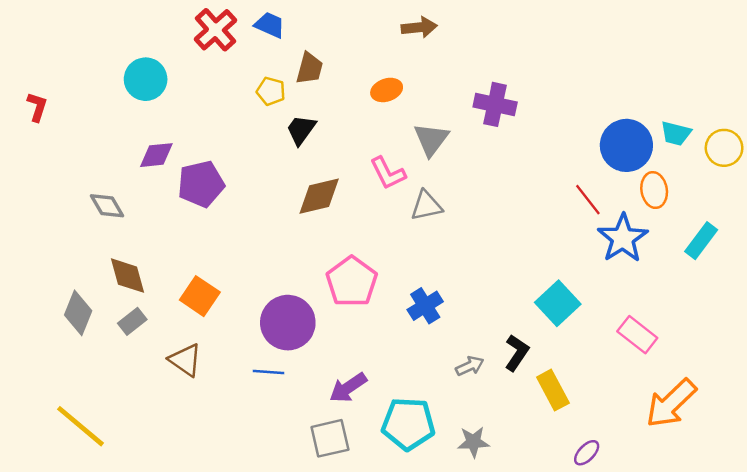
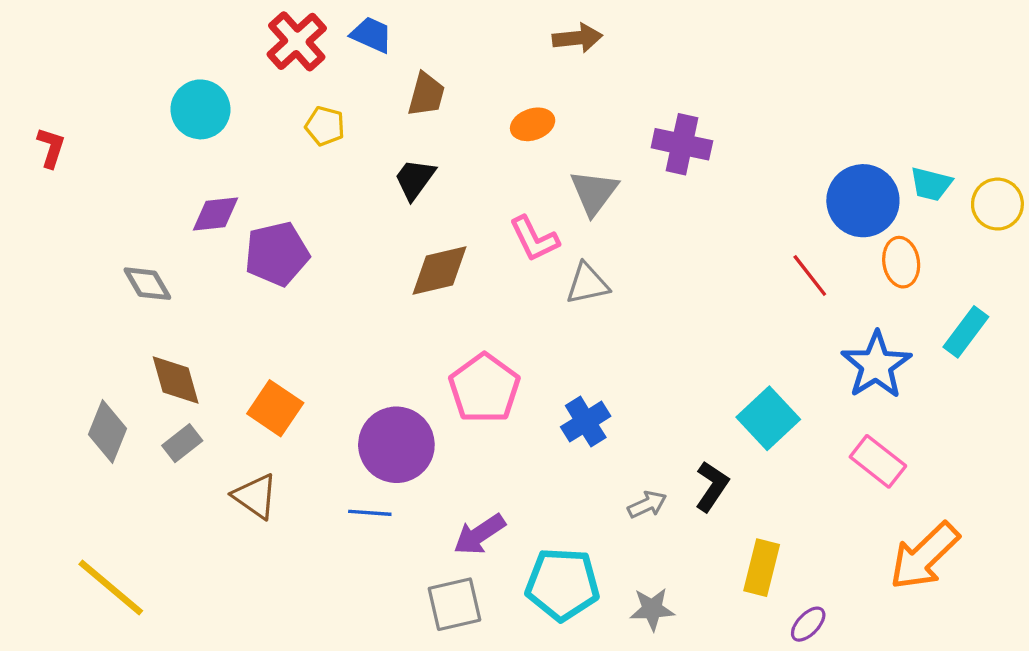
yellow pentagon: (271, 91) -> (325, 126), moved
blue star: (623, 238) -> (876, 365), moved
yellow rectangle: (553, 390) -> (762, 568), moved, turned 42

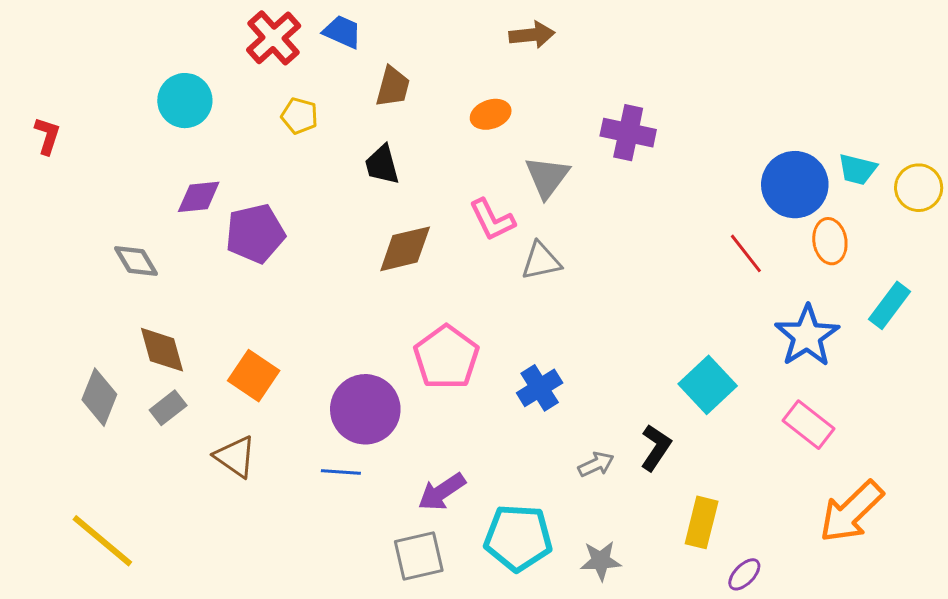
black trapezoid: (415, 179) -> (382, 165), turned -51

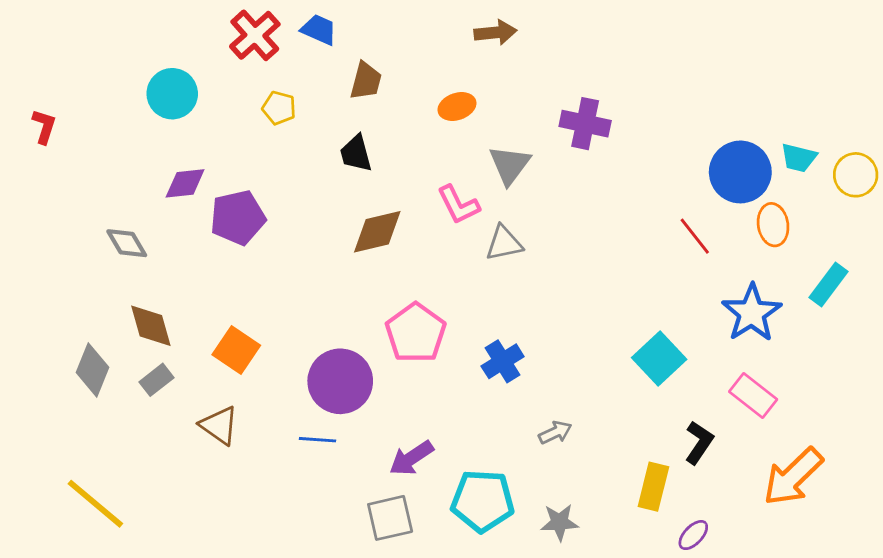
black L-shape: (656, 448) -> (699, 442), moved

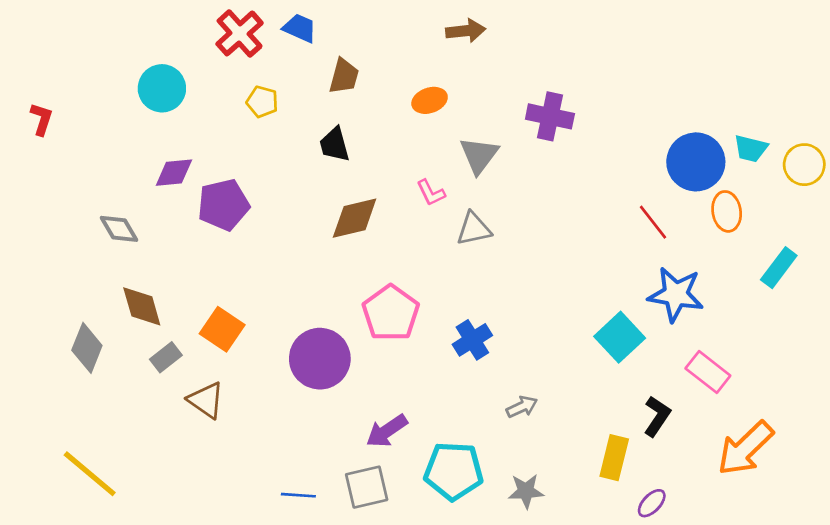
pink L-shape: (458, 205) -> (431, 193), size x0.7
blue star: (752, 313) -> (676, 294), moved, turned -30
gray rectangle: (157, 380) -> (166, 357), moved
blue line: (317, 440) -> (298, 495), moved

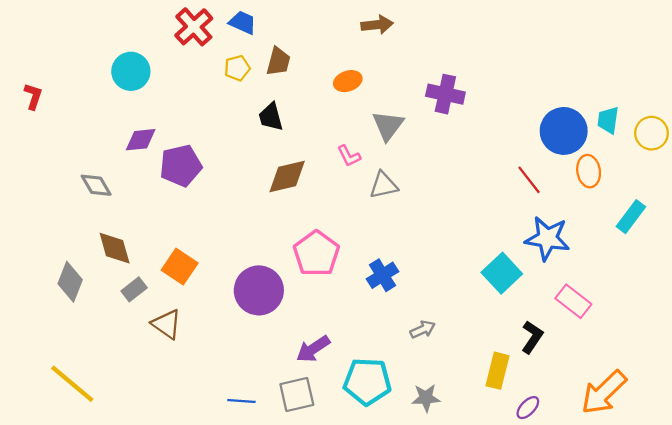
yellow pentagon: (262, 102) -> (237, 68), moved, turned -30
cyan trapezoid: (751, 149) -> (608, 120), turned 84
orange arrow: (745, 448) -> (604, 392), moved

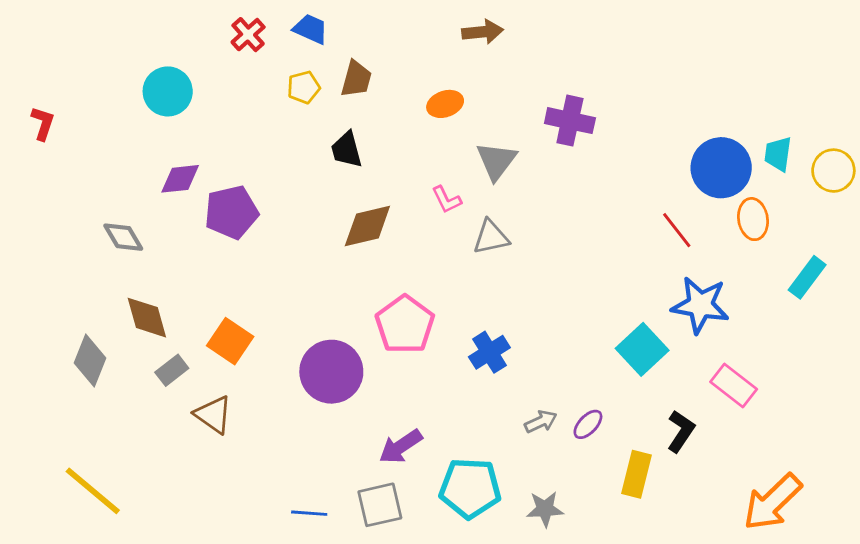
red cross: (194, 27) -> (248, 35), size x0.7
purple ellipse: (528, 408) -> (588, 424), moved

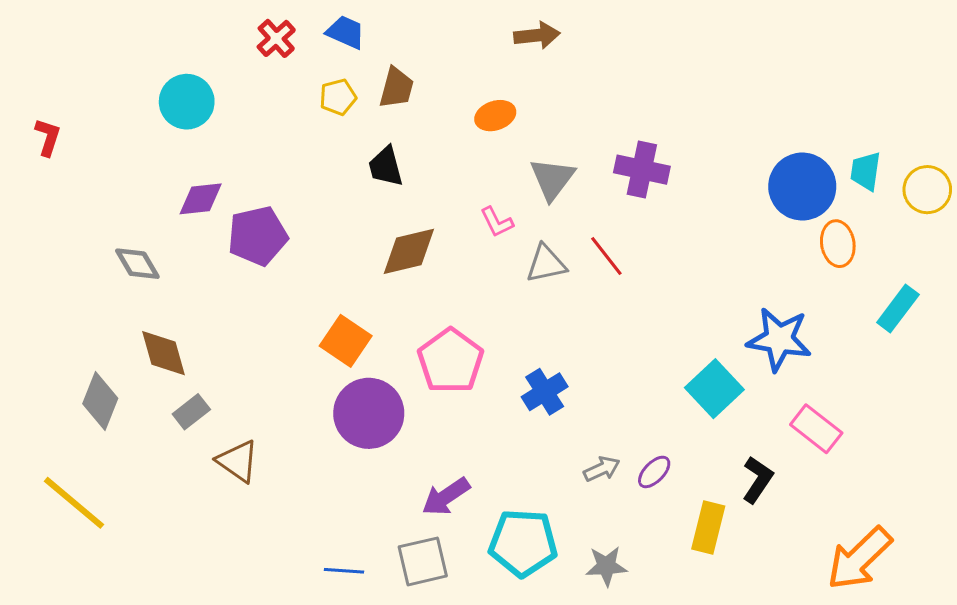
purple cross: (570, 121) -> (642, 170), moved
red line: (677, 230) -> (606, 256), moved
orange square: (230, 341) -> (346, 341), moved
yellow line: (93, 491) -> (74, 503), moved

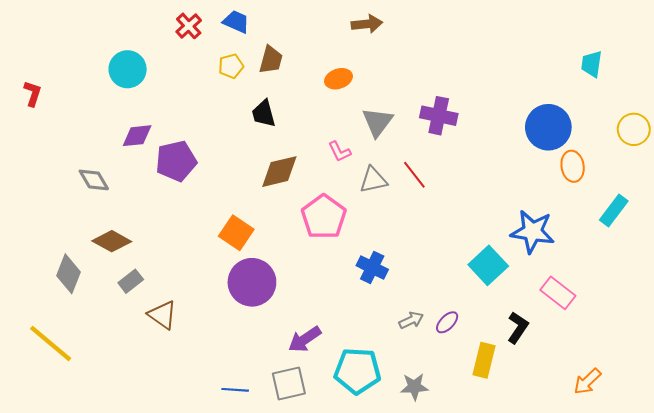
cyan trapezoid: (866, 171) -> (592, 64), moved
brown diamond: (164, 353) -> (112, 241), turned -45
pink pentagon: (451, 361) -> (324, 217), moved
blue cross: (545, 392) -> (372, 267), turned -32
orange arrow: (859, 558) -> (587, 381), size x0.6

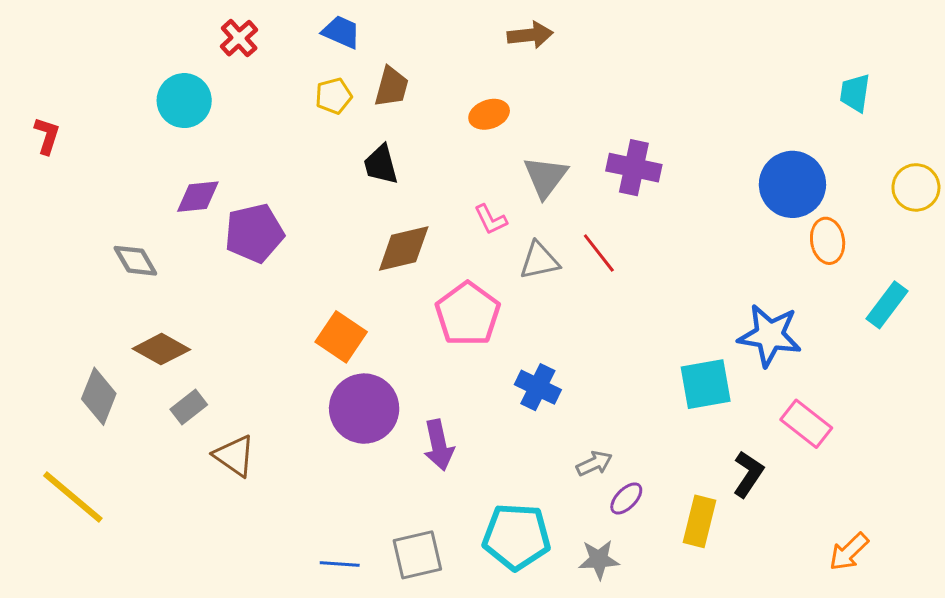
red cross: (189, 26) -> (239, 38), moved
cyan square: (488, 265) -> (706, 384), turned 33
purple ellipse: (447, 322) -> (626, 498), moved
purple arrow: (305, 339) -> (439, 445), moved, turned -68

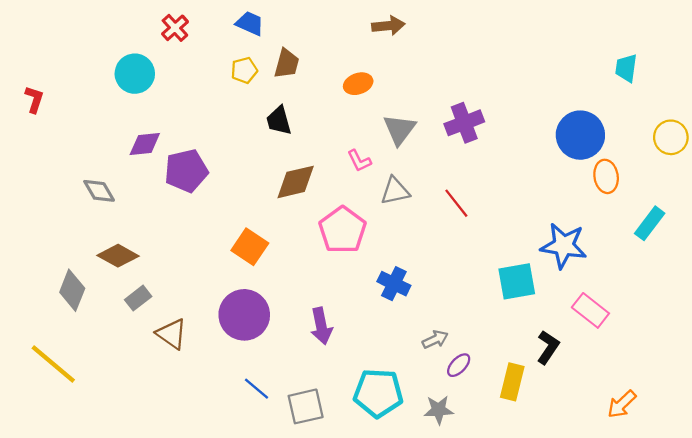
purple cross: (634, 168) -> (464, 123), turned -33
red line: (599, 253) -> (456, 203), moved
purple circle: (364, 409) -> (244, 315), moved
blue line: (340, 564) -> (257, 389), moved, turned 36

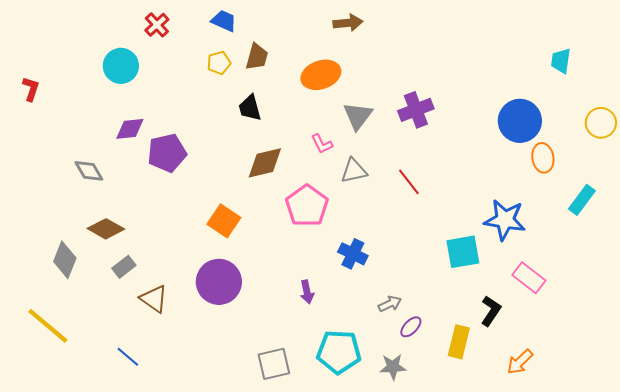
orange ellipse: (358, 84) -> (321, 75), size x1.5
purple arrow: (321, 326) -> (307, 292), moved, size x0.7
blue line: (257, 389) -> (128, 357), moved
orange arrow: (622, 404) -> (520, 362), moved

